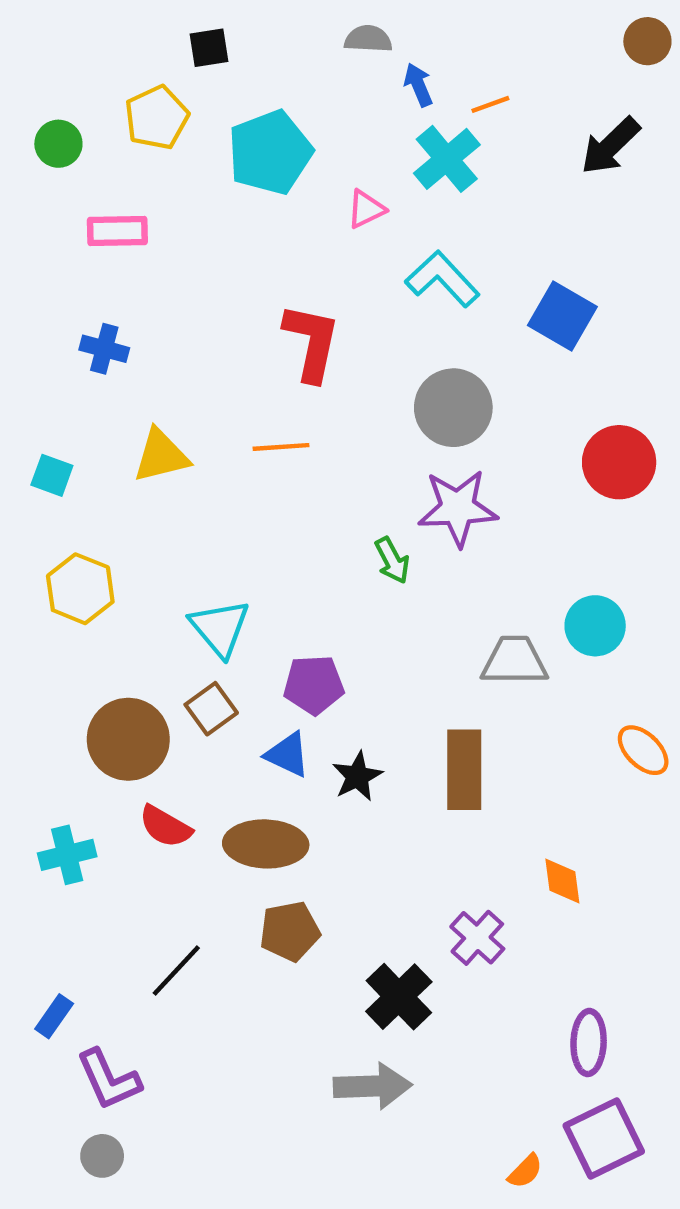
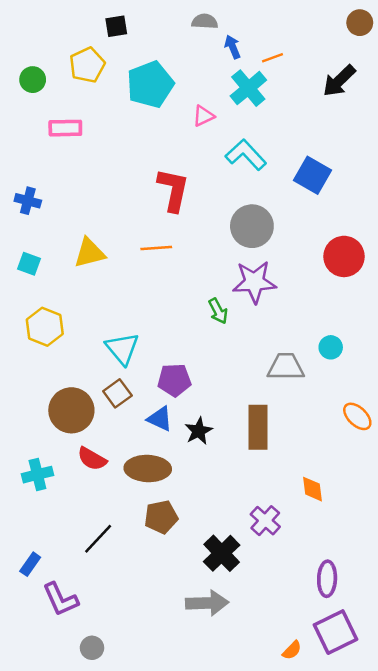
blue cross: (104, 349) -> (28, 201), moved
cyan circle: (595, 626) -> (331, 347), size x0.7
gray circle: (102, 1156) -> (92, 648), moved

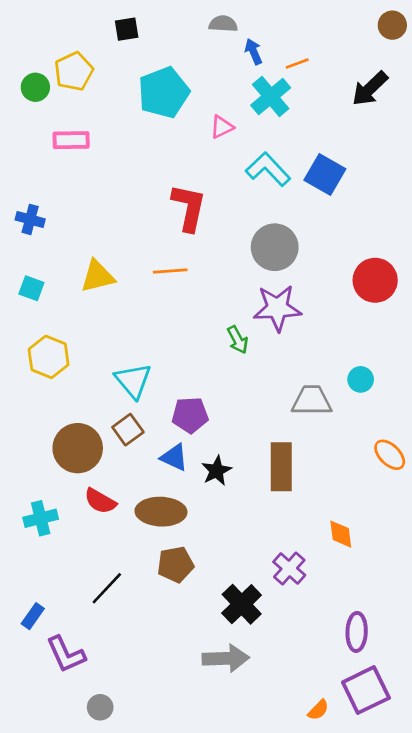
yellow pentagon: (87, 65) -> (74, 71), moved
blue square: (313, 175) -> (325, 175), moved

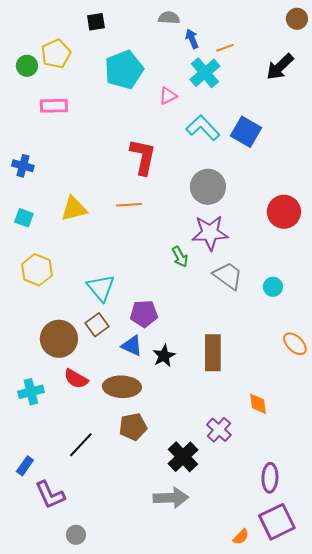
gray trapezoid: (312, 401) -> (228, 276), moved, turned 36

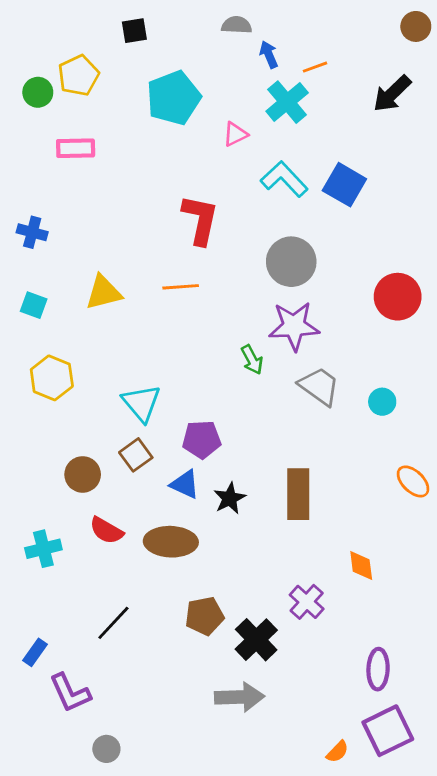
brown circle: (59, 339) -> (83, 474), size x0.7
brown pentagon: (133, 427) -> (204, 616), moved

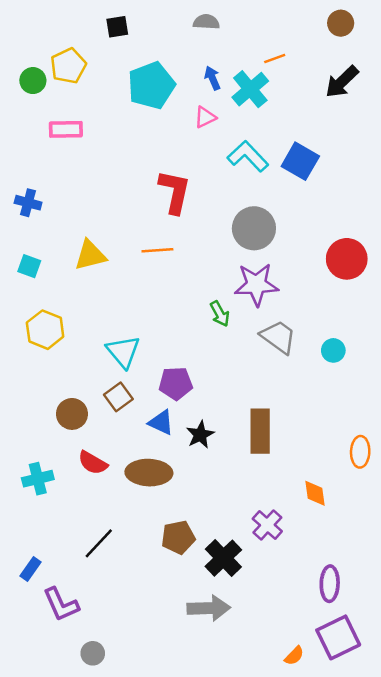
brown circle: (416, 26) -> (341, 23), moved
blue arrow: (269, 54) -> (212, 78), moved
orange ellipse: (413, 481) -> (360, 452), moved, turned 48

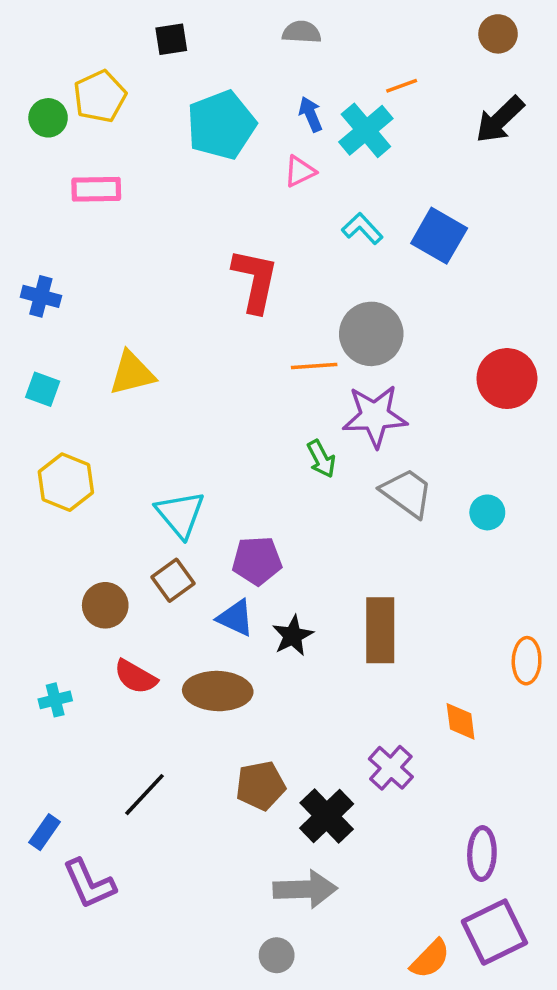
cyan L-shape: (248, 156) -> (362, 229), size x0.7
orange line: (157, 250) -> (314, 366), moved
cyan cross: (38, 479) -> (55, 700), size x0.7
gray circle: (93, 653) -> (277, 955), moved
orange semicircle: (294, 656) -> (430, 959), size x1.4

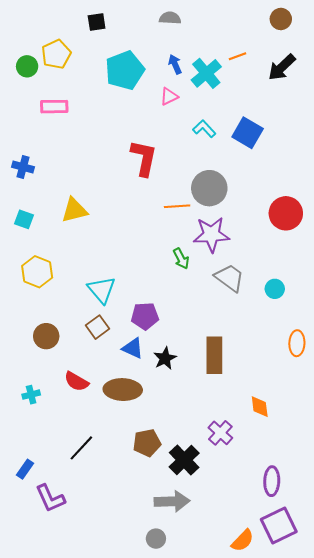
orange line: (402, 86) -> (237, 56), moved
brown circle: (105, 605) -> (46, 336), moved
orange ellipse: (527, 661) -> (297, 343), moved

